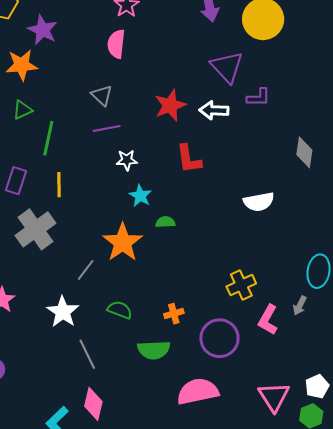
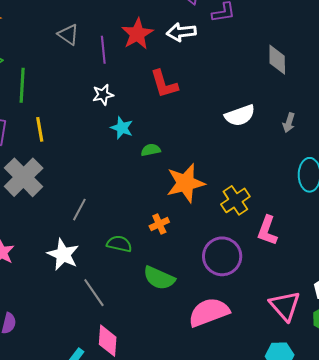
purple line: (107, 128) -> (103, 50), moved, turned -76
orange star: (123, 242) -> (186, 183), moved, turned 30
gray arrow: (300, 306) -> (289, 123), moved
orange cross: (174, 314) -> (159, 224), moved
green semicircle: (154, 350) -> (159, 278), turned 36

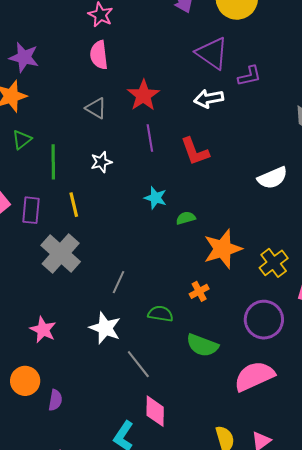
red star: (137, 34) -> (143, 95), moved
purple line: (103, 50) -> (150, 138), moved
white star: (103, 95) -> (101, 162), moved

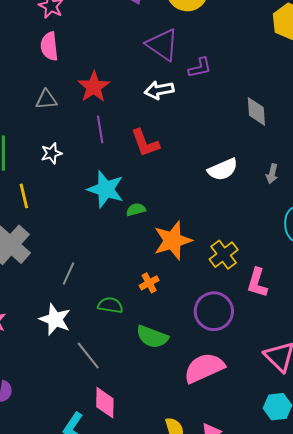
gray triangle: (96, 108) -> (46, 100), turned -35
cyan star: (155, 198) -> (106, 189), size x1.6

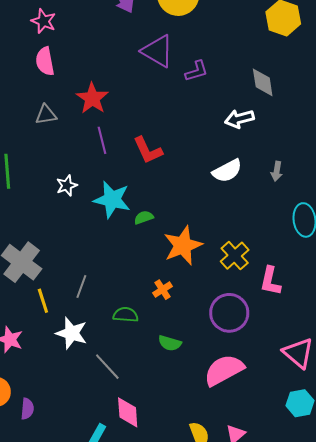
white arrow: (159, 90) -> (239, 119), moved
gray diamond: (256, 111) -> (263, 82), moved
white star: (51, 153) -> (67, 185), moved
yellow line: (24, 196) -> (43, 301), moved
green semicircle: (152, 337) -> (170, 343), size x0.7

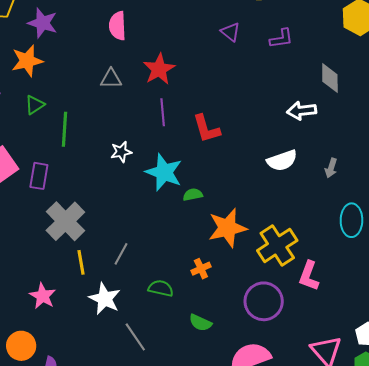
purple triangle: (158, 51) -> (230, 32), size x0.6
purple L-shape: (197, 71) -> (281, 38), moved
yellow cross: (235, 256) -> (277, 245), size x1.4

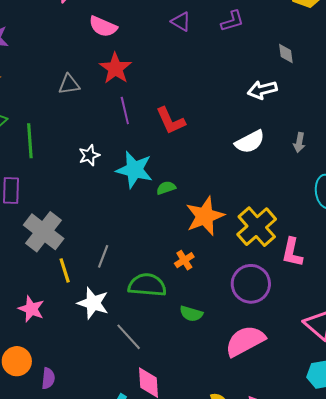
pink semicircle: (117, 26) -> (103, 27), moved, turned -56
gray diamond: (330, 78) -> (286, 54), size x0.7
green semicircle: (161, 288) -> (147, 285), size x1.5

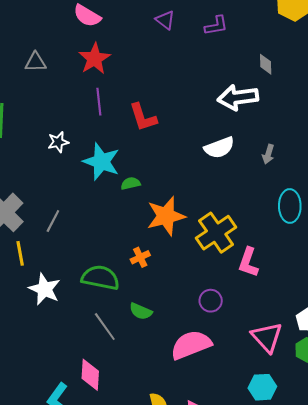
gray triangle: (69, 84) -> (36, 62), moved
white arrow: (262, 90) -> (238, 97), size x1.4
gray line: (103, 256) -> (53, 221), moved
purple circle: (251, 284) -> (211, 301), moved, size x0.6
gray line: (129, 337) -> (105, 327), moved

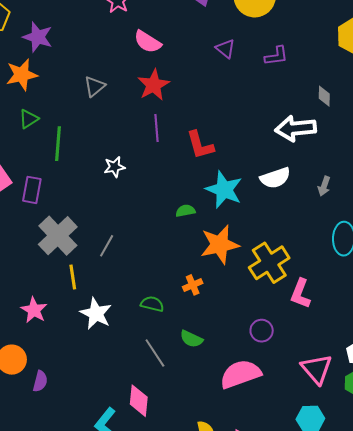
gray triangle: (36, 62) -> (94, 86), turned -40
cyan star: (101, 162) -> (224, 190), moved
green semicircle: (100, 278) -> (152, 304), size x0.6

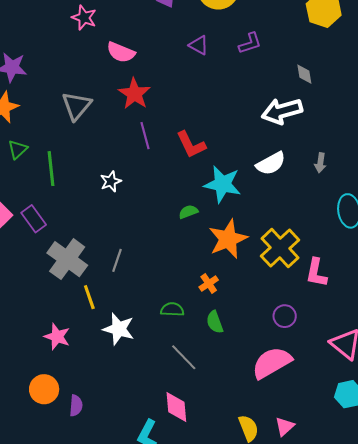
gray triangle: (94, 86) -> (77, 106), size x1.4
purple rectangle: (32, 190) -> (34, 219), turned -36
green semicircle: (191, 339) -> (215, 322), moved, turned 55

